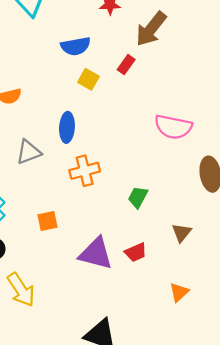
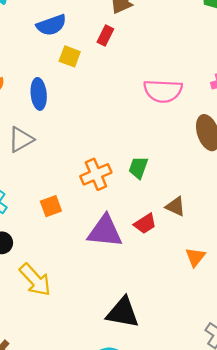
blue ellipse: (67, 127) -> (39, 94), moved
orange cross: (85, 171) -> (96, 174), moved
brown triangle: (182, 233) -> (175, 207), moved, turned -35

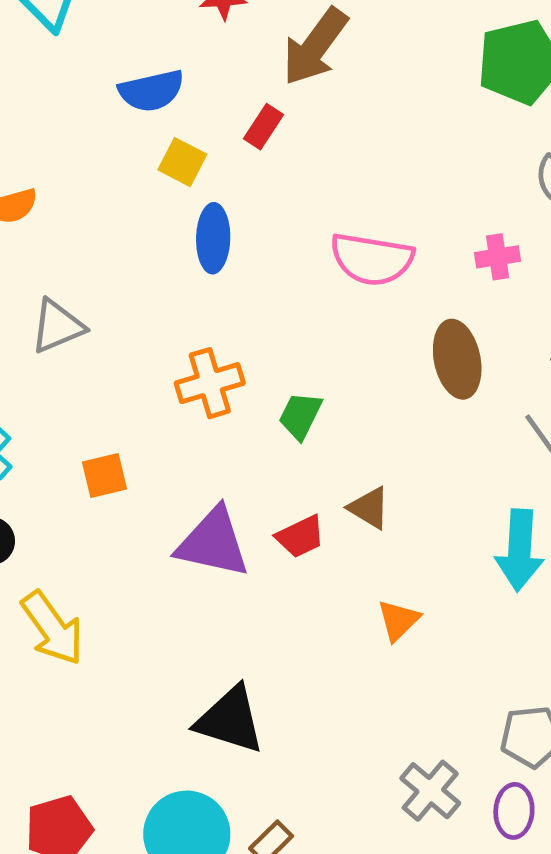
blue ellipse: (39, 94) -> (213, 238), moved
orange cross: (96, 174) -> (210, 383), moved

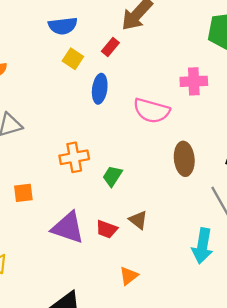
blue ellipse: (213, 238) -> (100, 89), moved
pink cross: (498, 257) -> (194, 81), moved, size x1.4
red trapezoid: (300, 537) -> (107, 229), turned 40
orange triangle: (398, 620) -> (129, 276), moved

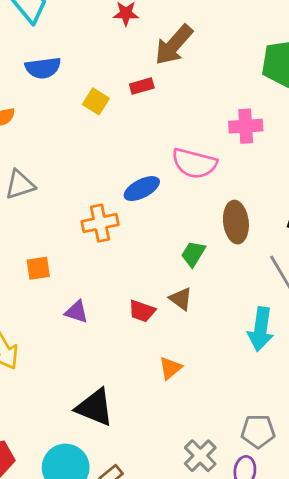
blue semicircle: (63, 26) -> (43, 68), moved
red rectangle: (110, 47) -> (142, 86), turned 36
blue ellipse: (100, 89) -> (142, 189), moved, turned 56
green trapezoid: (112, 176) -> (193, 254), moved
purple triangle: (68, 228) -> (77, 312), moved, size x0.6

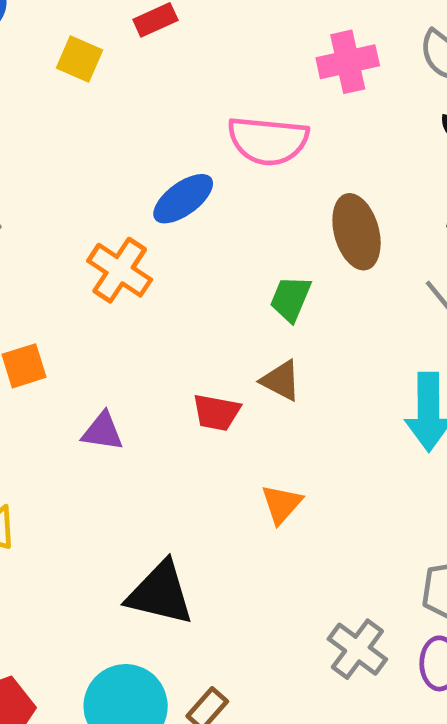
orange cross: (100, 223) -> (120, 270), turned -36

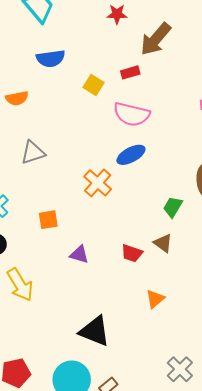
pink semicircle: (268, 141) -> (132, 114), moved

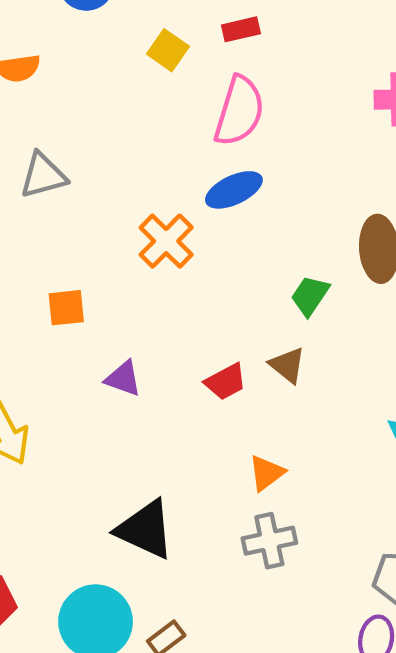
pink semicircle: (132, 114) -> (239, 111), turned -90
red trapezoid: (132, 253) -> (226, 382), turned -50
gray cross: (180, 369) -> (269, 541), moved, turned 30

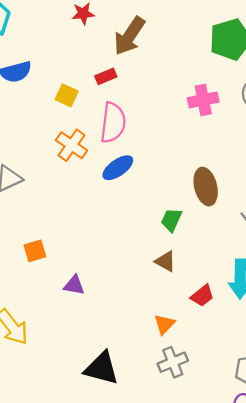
orange cross: (166, 241) -> (72, 145), moved
red trapezoid: (226, 382) -> (202, 296), moved

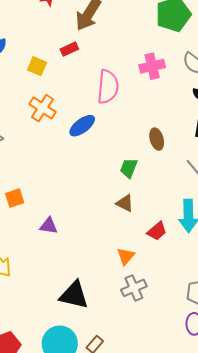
pink semicircle: (113, 123) -> (108, 87), moved
brown ellipse: (206, 187) -> (157, 139), size x0.7

